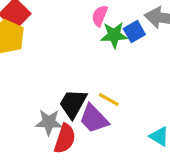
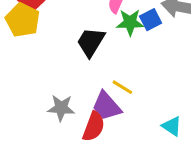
black trapezoid: (73, 104) -> (91, 42), moved
red semicircle: (65, 139) -> (94, 127), moved

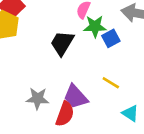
blue square: (151, 20) -> (111, 38), moved
yellow line: (122, 87) -> (111, 83), moved

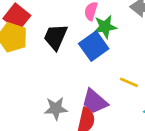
blue square: (111, 38) -> (94, 46), moved, size x1.5
black trapezoid: (62, 43) -> (56, 37), moved

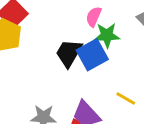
black trapezoid: (56, 37) -> (69, 53), moved

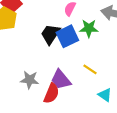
green star: (107, 35) -> (89, 28), moved

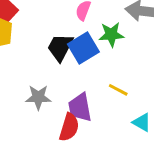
gray star: (30, 80) -> (38, 97), moved
purple trapezoid: (61, 80) -> (80, 107), turned 35

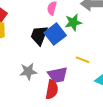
purple trapezoid: (80, 107) -> (58, 75), turned -85

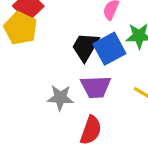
purple trapezoid: (58, 75) -> (96, 87), moved

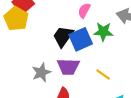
gray star: (60, 98) -> (41, 72), turned -30

